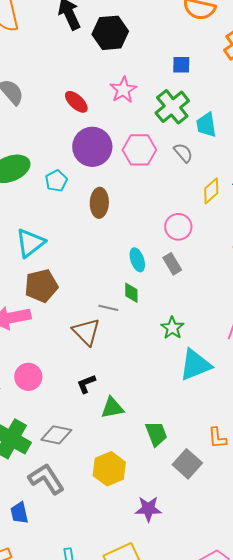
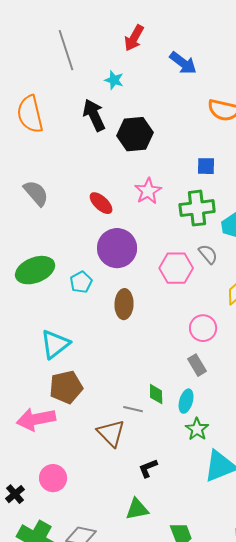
green cross: (172, 107) -> (197, 208), turned 32
pink hexagon: (139, 150) -> (176, 268), moved
cyan ellipse: (137, 260) -> (186, 401), moved, turned 35
black L-shape: (86, 384) -> (148, 468), moved

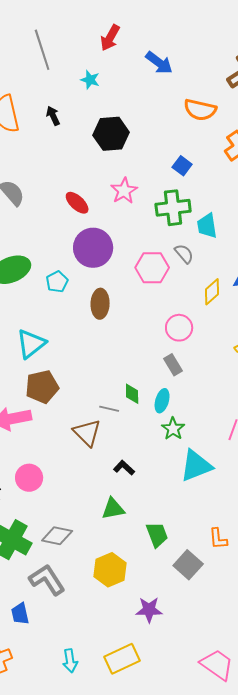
black arrow: (94, 115) -> (53, 116), moved, size x0.6
blue square: (206, 166) -> (182, 166), turned 36
black L-shape: (148, 468) -> (124, 468), turned 65

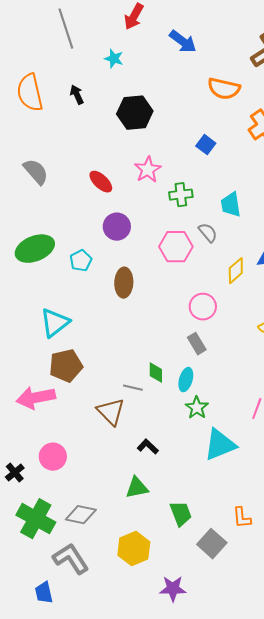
green cross: (173, 208) -> (181, 195), moved, size x0.7
purple circle: (93, 248) -> (117, 227), size x0.7

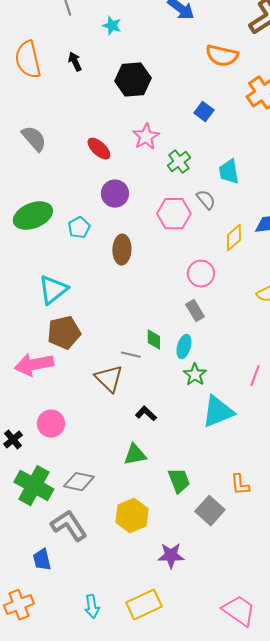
green cross: (181, 195) -> (179, 162), turned -30

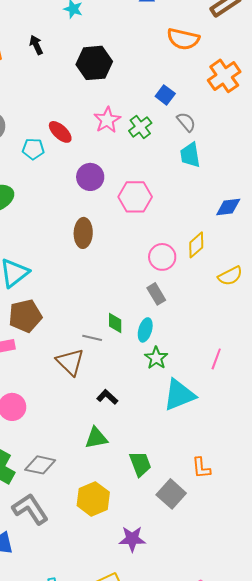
green cross: (179, 162) -> (140, 127), moved
purple circle: (115, 194) -> (90, 177), moved
gray semicircle: (206, 200) -> (186, 122), moved
cyan pentagon: (79, 228) -> (33, 149), moved, turned 30
yellow diamond: (234, 238) -> (196, 245), moved

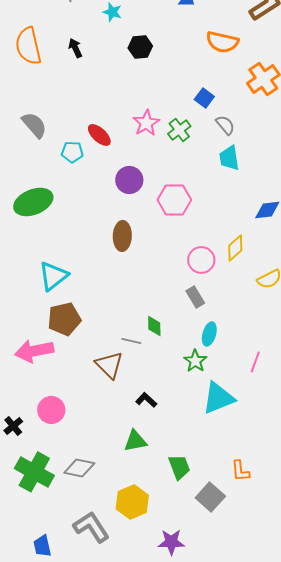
black hexagon: (94, 63) -> (140, 47), moved, size x0.7
cyan ellipse: (145, 330) -> (209, 334), moved
gray L-shape: (30, 509) -> (91, 527), moved

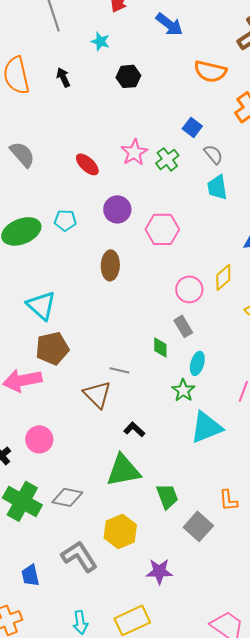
cyan pentagon: (72, 152) -> (65, 220), moved
cyan triangle: (53, 276) -> (41, 305), turned -40
green diamond: (154, 326) -> (160, 347), moved
green triangle: (135, 441) -> (123, 470), size x1.5

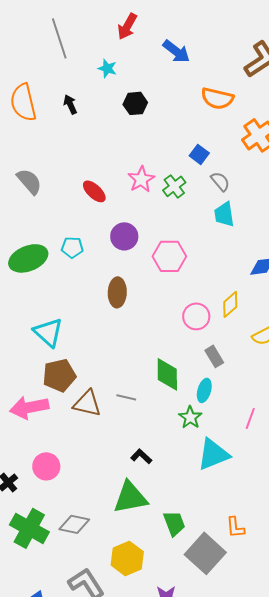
gray rectangle: (183, 326) -> (214, 356), moved
green diamond: (160, 347) -> (167, 374), size x1.6
brown triangle: (97, 394) -> (87, 403), moved, turned -32
gray square: (198, 526) -> (205, 553), size x1.4

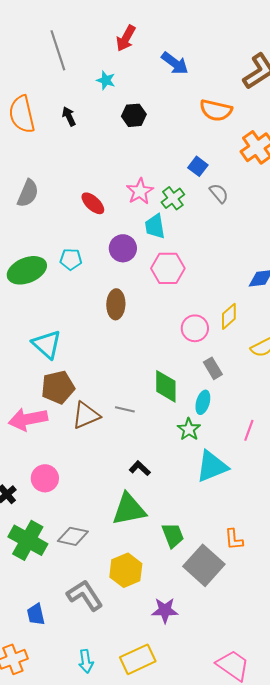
gray semicircle: (29, 181) -> (28, 193), turned 64
cyan trapezoid: (224, 214) -> (155, 226), moved
brown triangle: (87, 403) -> (86, 415), turned -36

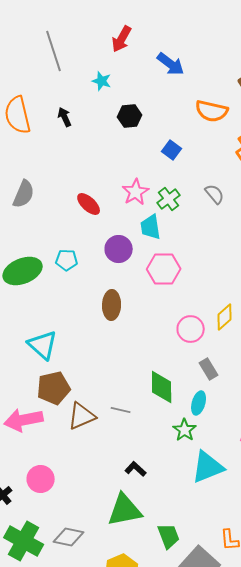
blue square: (198, 166) -> (172, 150), moved

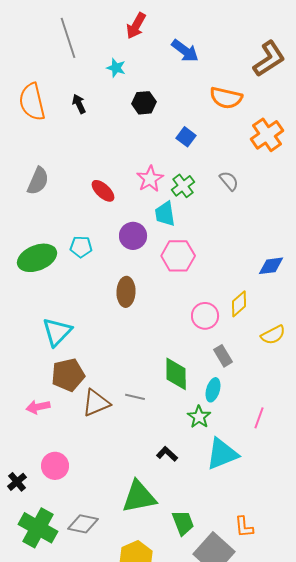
cyan triangle: (43, 345) -> (57, 332), turned 32
pink arrow: (24, 420) -> (38, 407), size x0.6
black L-shape: (136, 469) -> (167, 454), moved

